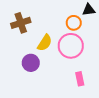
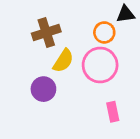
brown cross: (21, 23) -> (46, 32), moved

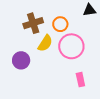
orange circle: (104, 32) -> (60, 24), moved
purple circle: (43, 89) -> (21, 60), moved

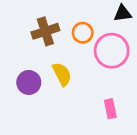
yellow semicircle: (45, 43) -> (62, 74), moved, turned -60
pink circle: (71, 46) -> (112, 51), moved

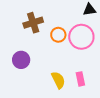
orange circle: (83, 33) -> (58, 35), moved
yellow semicircle: (62, 74) -> (58, 80), moved

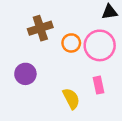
pink rectangle: (80, 79) -> (98, 85), moved

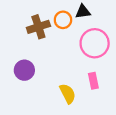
black triangle: (110, 12) -> (83, 12), moved
orange circle: (71, 43) -> (63, 20), moved

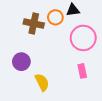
brown cross: (38, 27) -> (34, 24), turned 30
yellow semicircle: (68, 94) -> (42, 82), moved

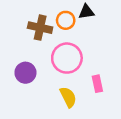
pink circle: (83, 38) -> (67, 58), moved
yellow semicircle: (42, 82) -> (68, 97), moved

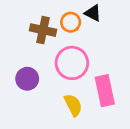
black triangle: (86, 12) -> (93, 13), turned 35
pink rectangle: (97, 84) -> (105, 91), size x1.6

